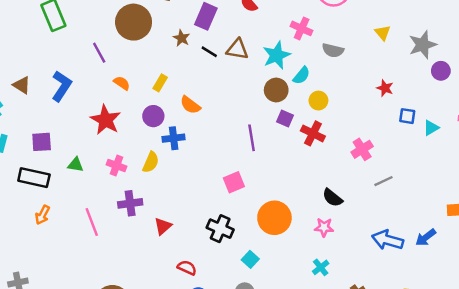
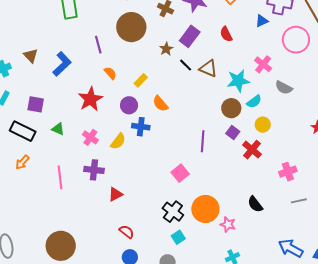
pink square: (234, 182) -> (180, 173), turned -30
pink star: (324, 227) -> (228, 224), moved
black cross: (220, 229) -> (173, 212), moved

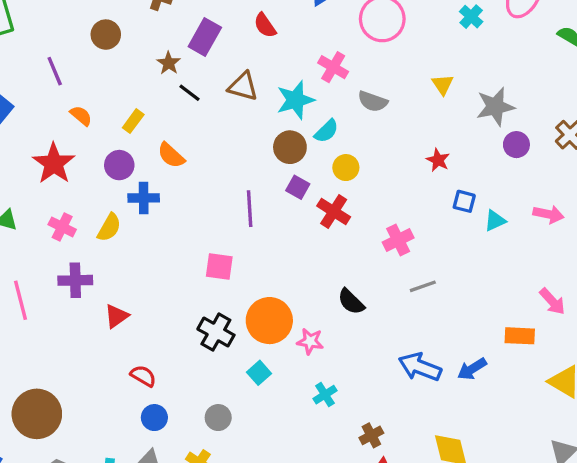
brown circle: (131, 27) -> (106, 35), size x0.6
black line: (186, 65) -> (190, 93), moved
pink square: (180, 173) -> (219, 266), turned -36
cyan square: (178, 237) -> (259, 373), moved

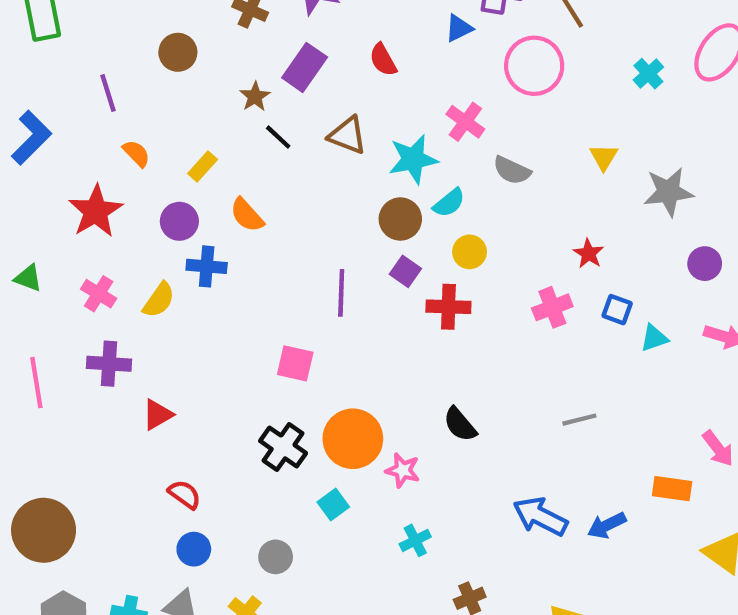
purple circle: (516, 145) -> (705, 264), moved
red cross: (334, 211) -> (448, 307), turned -36
pink cross: (398, 240) -> (552, 307), moved
gray line: (423, 286) -> (579, 420), moved

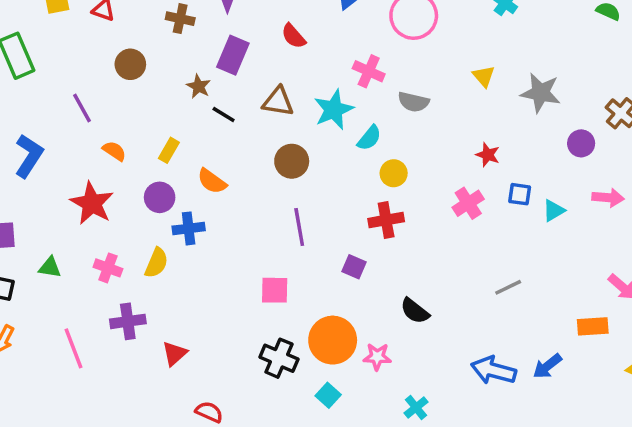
gray star: (668, 192) -> (541, 93), turned 30
brown circle: (400, 219) -> (292, 161), moved
purple square: (405, 271) -> (354, 267), moved
cyan cross: (415, 540) -> (416, 408), moved

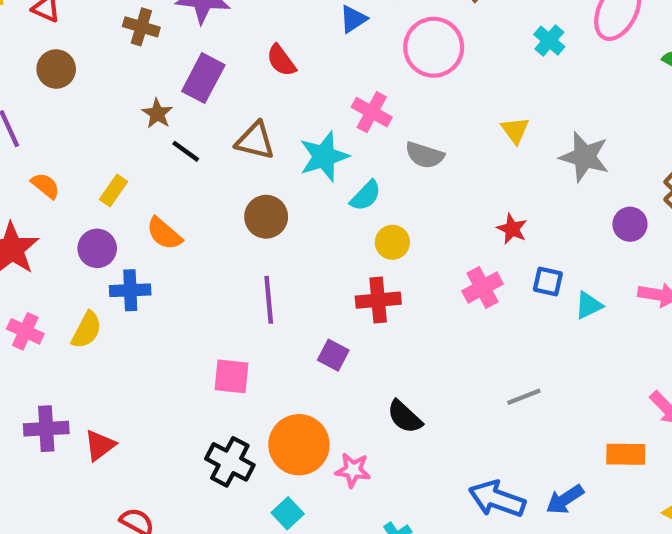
brown circle: (130, 64) -> (56, 69), moved
purple cross: (128, 321) -> (46, 429), moved

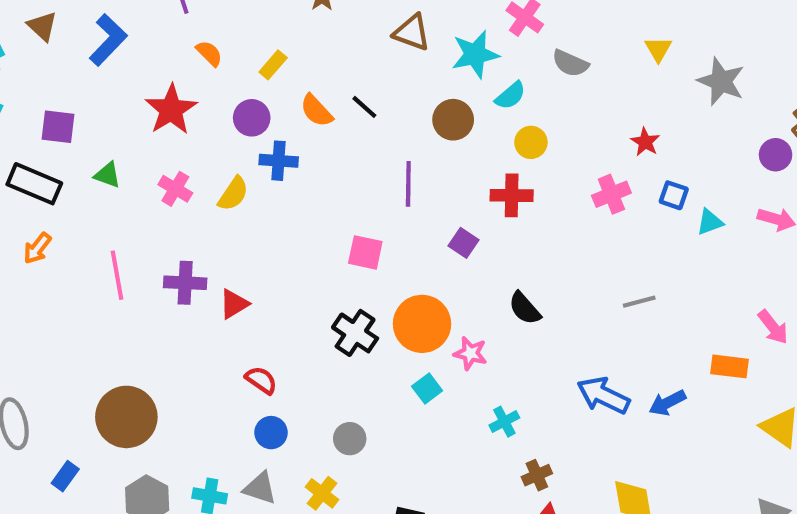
black line: (186, 151) -> (364, 107), moved
brown circle: (266, 217) -> (453, 120), moved
purple circle: (630, 224) -> (776, 155), moved
cyan square: (288, 513) -> (427, 389), moved

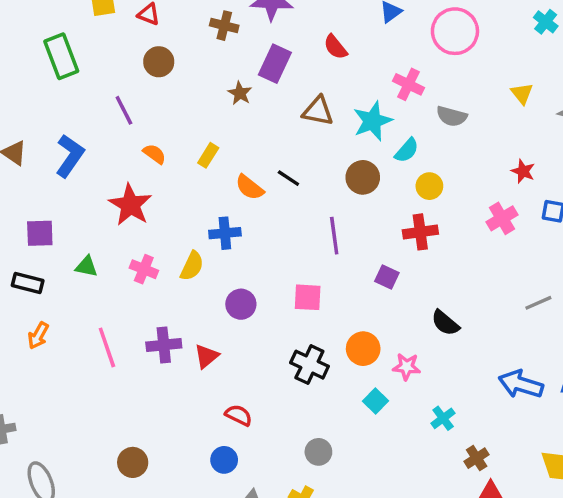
purple circle: (252, 118) -> (241, 304), moved
black rectangle: (34, 184) -> (28, 283), size x0.7
orange circle: (422, 324) -> (363, 349), size x0.7
brown circle: (126, 417) -> (133, 462), size x0.6
blue circle: (271, 433) -> (224, 460), moved

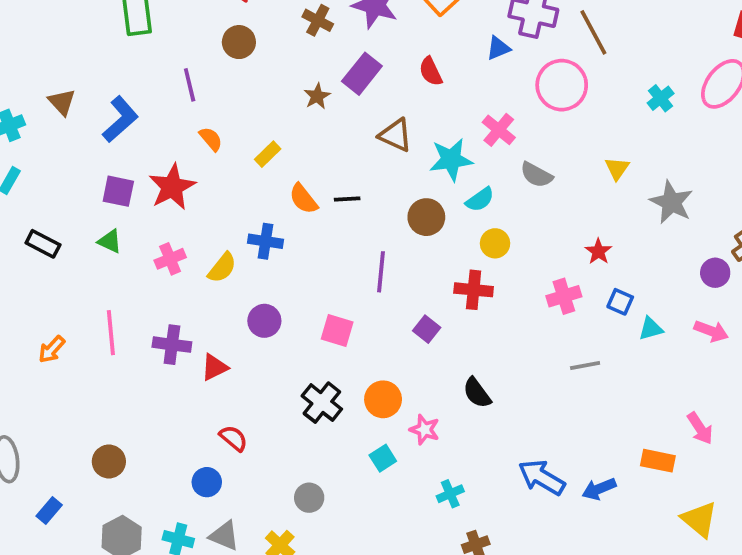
black line: (288, 178) -> (347, 199), turned -50
purple square: (40, 233) -> (118, 191), moved
pink cross: (144, 269) -> (170, 259), turned 32
gray line: (538, 303) -> (585, 366), moved
orange arrow: (38, 335) -> (52, 349), moved

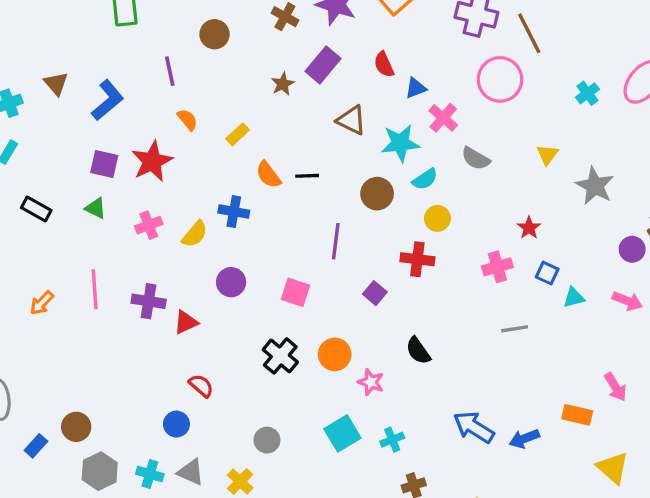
blue triangle: (498, 48) -> (416, 88), moved
cyan square: (383, 458) -> (342, 433), moved, size x1.5
brown circle: (109, 461) -> (76, 427), moved

